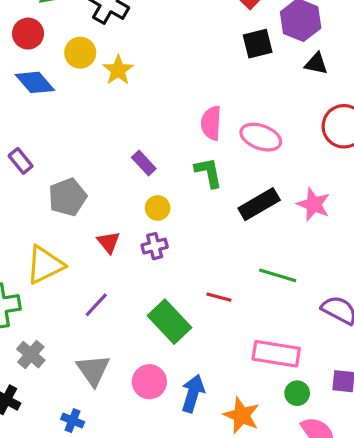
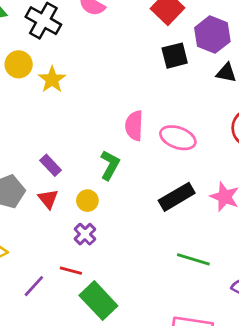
purple rectangle: (144, 163) -> (51, 165), moved
green L-shape: (208, 172) -> (110, 165), moved, turned 40
red triangle: (109, 242) -> (48, 199), moved
purple cross: (155, 246) -> (85, 234), turned -30
red line: (219, 297) -> (71, 271), moved

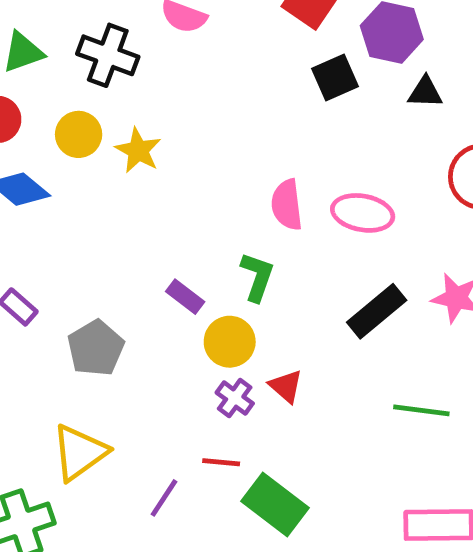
purple rectangle: (51, 165) -> (185, 297), moved
red triangle: (48, 199) -> (286, 386), moved
yellow circle: (87, 201) -> (230, 342), size x1.4

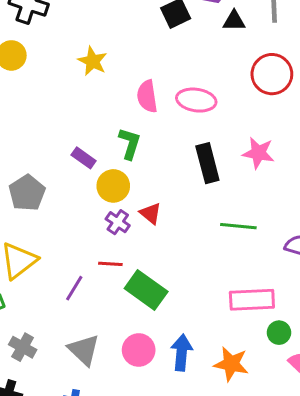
yellow star: (138, 150) -> (93, 61), moved
black rectangle: (377, 311) -> (207, 163), turned -63

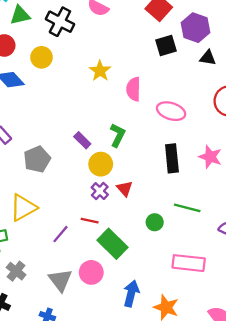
pink semicircle: (147, 96) -> (133, 89), moved
green circle: (279, 333) -> (155, 222), moved
pink circle: (139, 350) -> (91, 272), moved

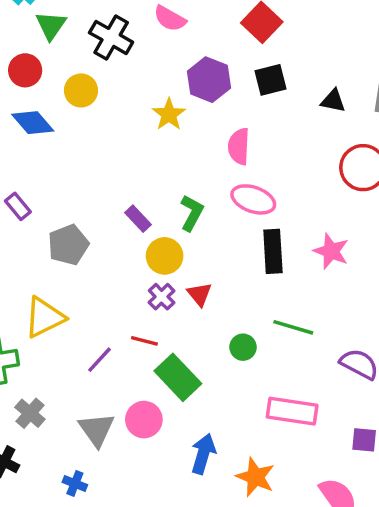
green triangle: (20, 15) -> (51, 25), turned -45
purple hexagon: (195, 28) -> (209, 80), moved
pink semicircle: (133, 89) -> (239, 146), moved
pink ellipse: (171, 111) -> (253, 199), moved

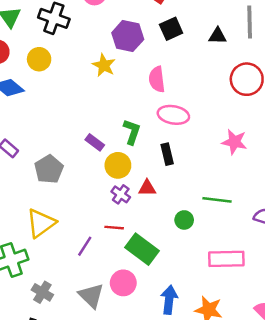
black rectangle: (273, 251) -> (167, 154), moved, size x0.7
red triangle: (199, 294) -> (147, 188), turned -42

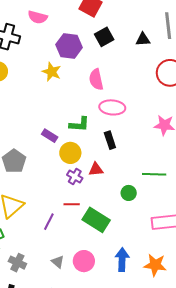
green L-shape: (132, 132) -> (79, 124), turned 80
pink circle: (123, 283) -> (84, 261), moved
gray triangle: (91, 296) -> (58, 262), size x0.6

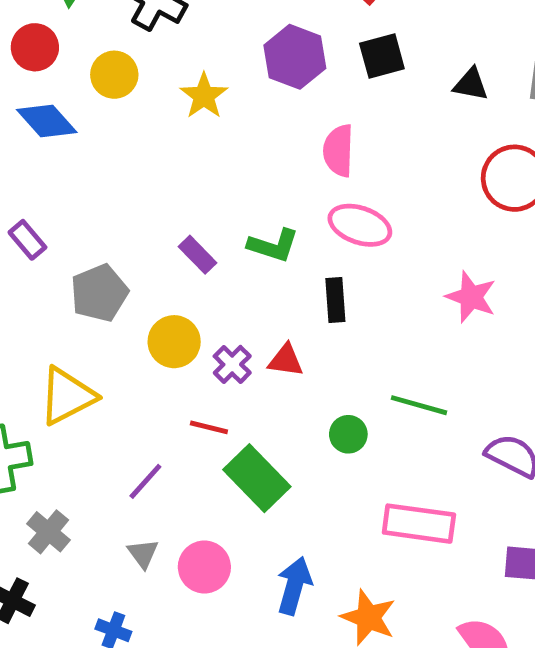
yellow star: (52, 72) -> (204, 96), moved
yellow circle: (70, 153) -> (174, 342), moved
purple line: (49, 222) -> (145, 481), moved

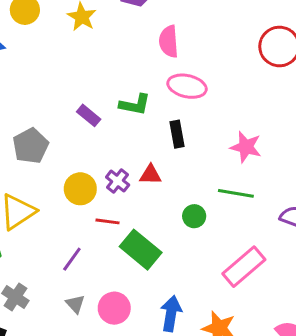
pink star: (471, 297) -> (246, 147), moved
yellow circle: (174, 342) -> (80, 189), moved
pink rectangle: (419, 524) -> (244, 267), turned -42

